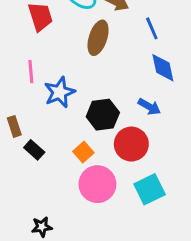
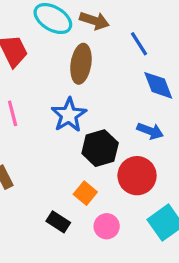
blue star: (60, 92) -> (69, 115), moved
black rectangle: (34, 150) -> (58, 222), moved
pink circle: (97, 184) -> (107, 226), size x0.6

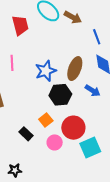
brown ellipse: (81, 64) -> (75, 69), moved
red circle: (137, 176) -> (73, 128), moved

